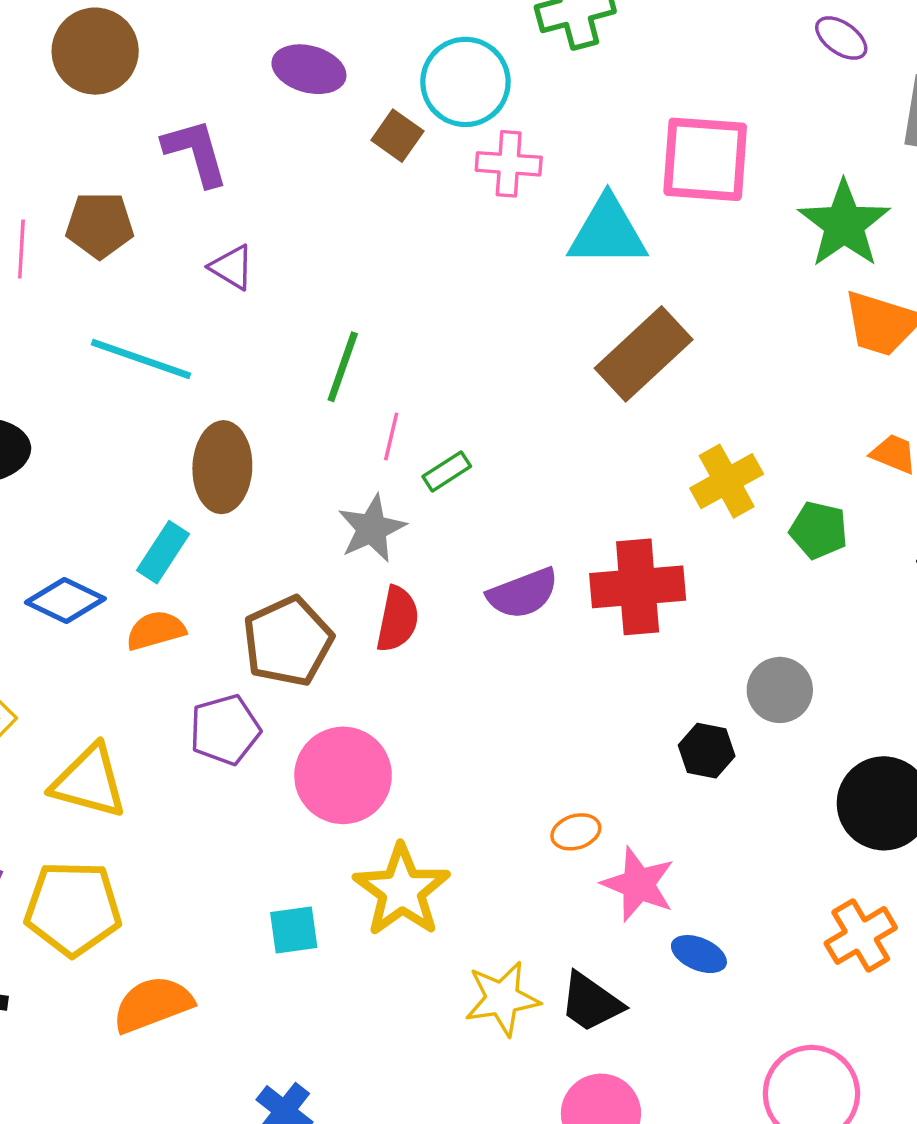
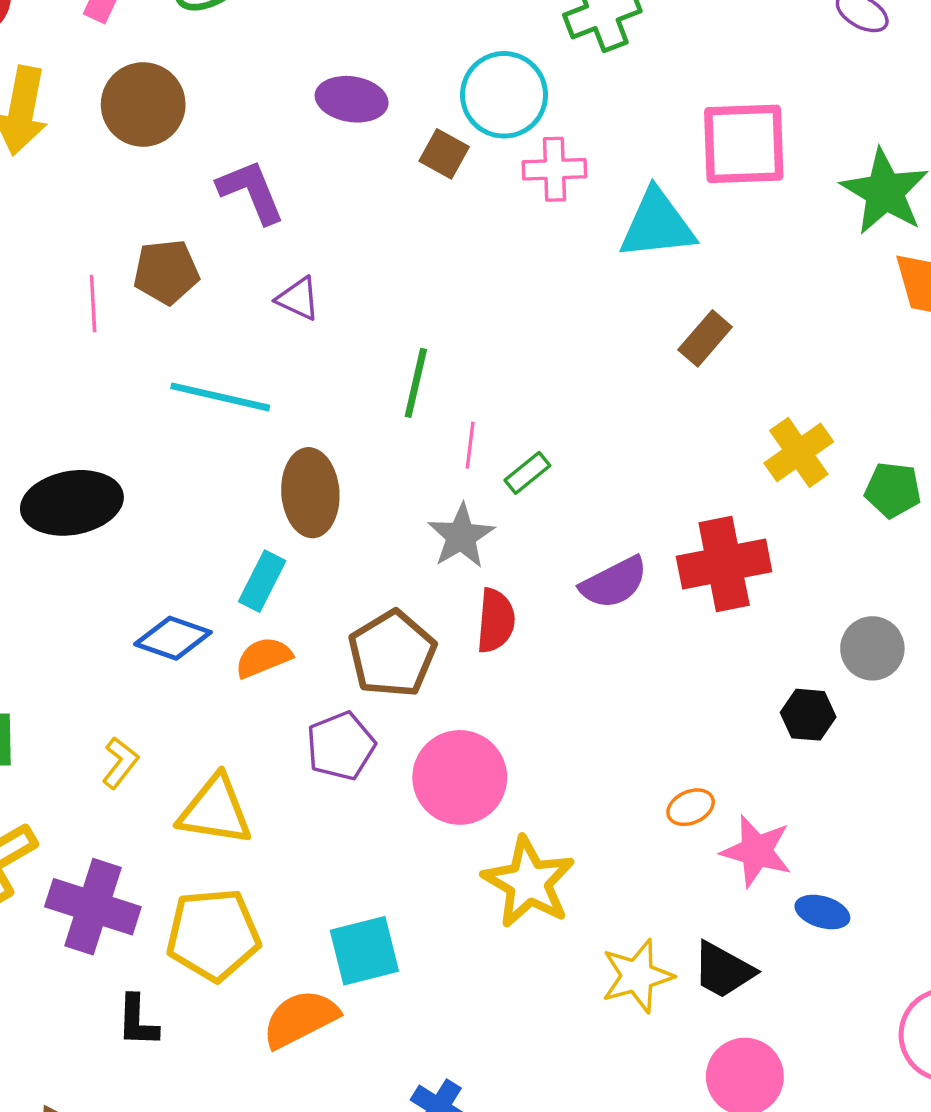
brown rectangle: (644, 354) -> (705, 338), size x0.6
cyan square: (294, 930) -> (364, 951), moved, size x1.4

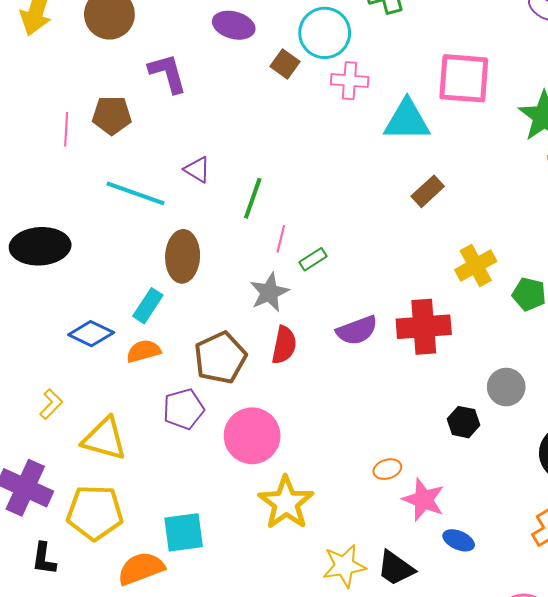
purple triangle: (298, 299) -> (197, 170), moved

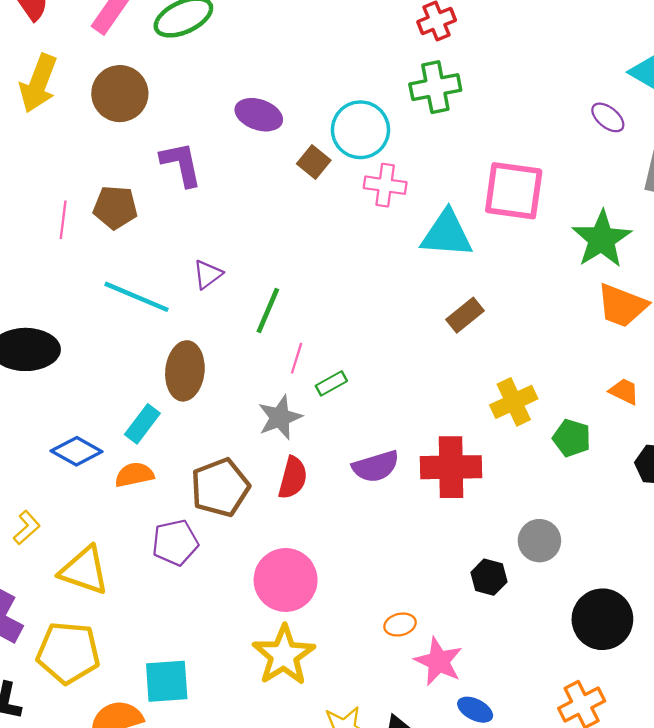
purple triangle: (197, 170) -> (208, 274), turned 48
pink circle: (252, 436) -> (286, 580), moved

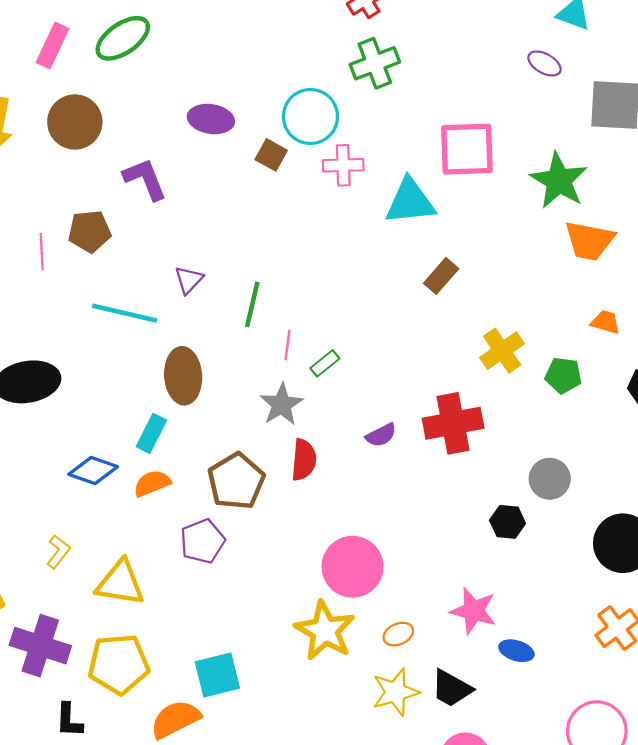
purple semicircle: (376, 466) -> (381, 435), size x0.7
pink circle: (286, 580) -> (353, 567), moved
orange ellipse: (400, 625) -> (398, 634), moved

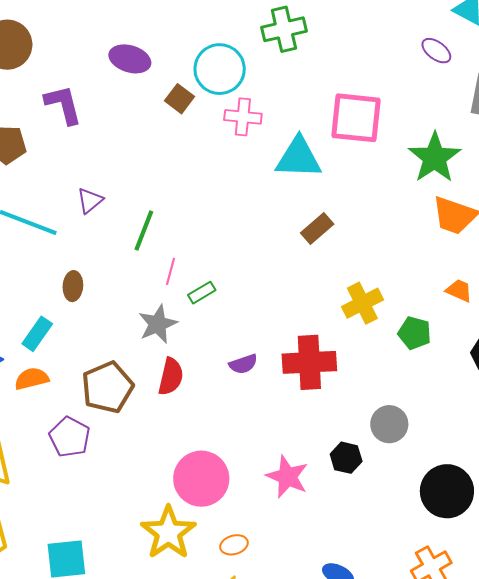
brown ellipse: (183, 376) -> (73, 286), size x0.6
purple pentagon: (202, 541) -> (70, 437), turned -30
pink star: (474, 611) -> (287, 477), moved

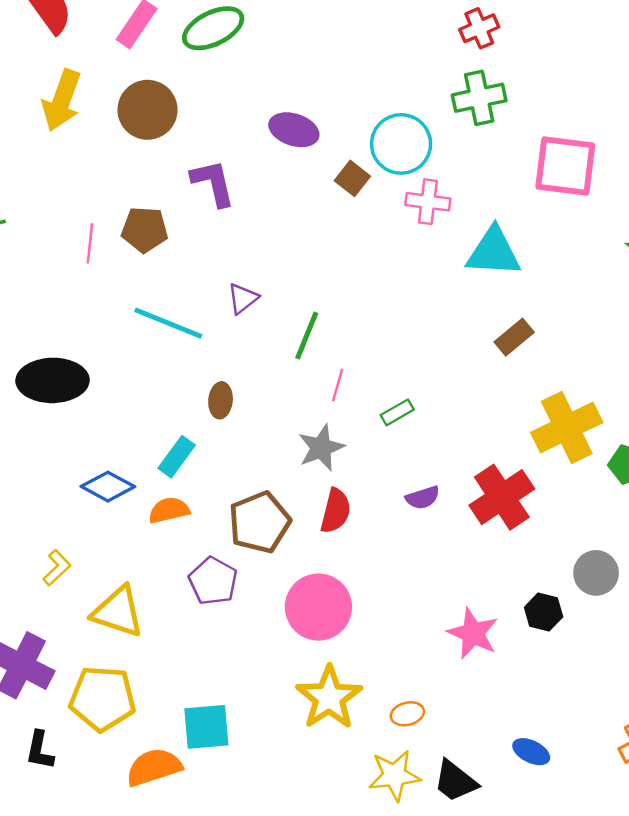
pink square: (356, 118) -> (565, 166), moved
green rectangle: (202, 293) -> (397, 412), moved
yellow cross: (362, 303) -> (567, 427), size x1.4
red cross: (309, 362) -> (502, 497), turned -32
pink circle: (201, 479) -> (318, 607), moved

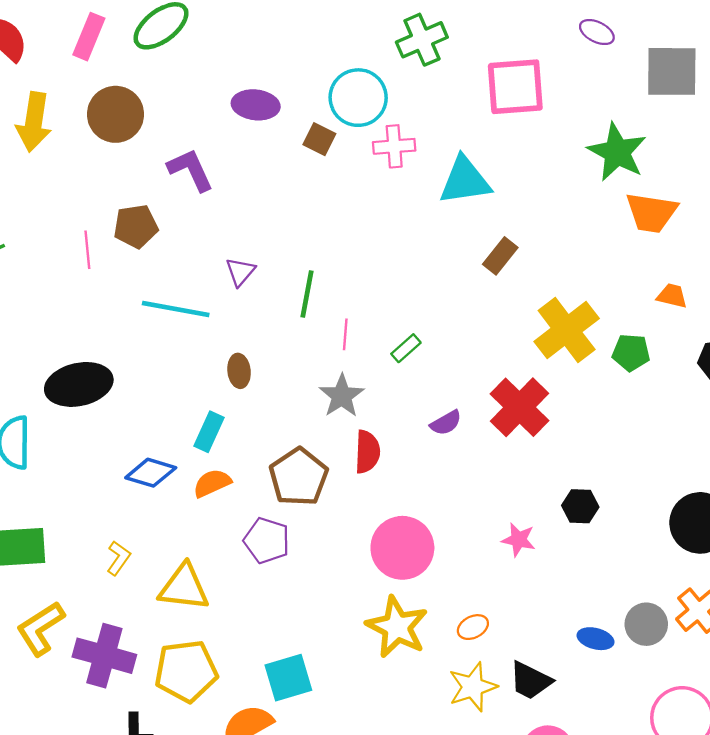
gray circle: (596, 573) -> (646, 624), moved
pink circle: (318, 607) -> (402, 548), moved
pink star: (473, 633) -> (519, 540), size x0.7

